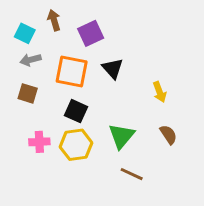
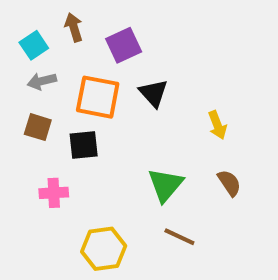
cyan square: (25, 33) -> (34, 45), turned 30
black square: (76, 111) -> (84, 145), moved, turned -30
yellow hexagon: (76, 145) -> (104, 249), moved

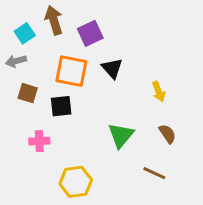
brown arrow: (74, 27) -> (54, 20), size x1.4
gray arrow: (42, 81) -> (16, 61), moved
brown line: (179, 237) -> (154, 173), moved

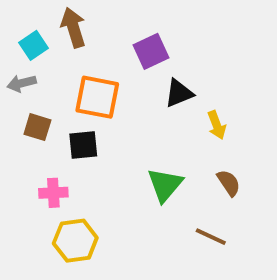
purple square: (90, 33) -> (151, 51), moved
black triangle: (112, 68) -> (179, 93), moved, turned 50
yellow hexagon: (76, 182) -> (75, 241), moved

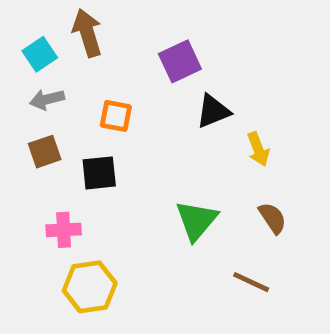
gray arrow: (22, 83) -> (47, 99), moved
orange square: (97, 97) -> (116, 116), size x0.6
brown square: (37, 127) -> (45, 152), turned -36

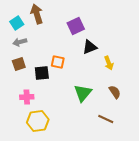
orange square: (116, 116) -> (58, 62), moved

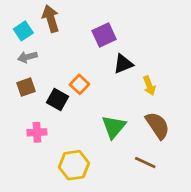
orange square: (58, 62) -> (79, 84), turned 32
black square: (42, 73) -> (58, 99), turned 35
brown semicircle: (115, 92) -> (158, 125), size x1.5
yellow hexagon: (38, 121) -> (74, 165), moved

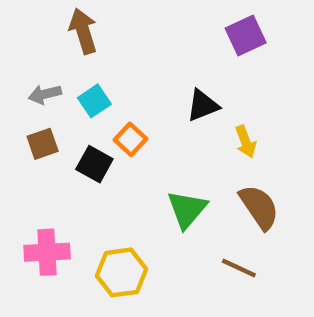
cyan square: (23, 31) -> (94, 101), moved
purple square: (104, 35) -> (246, 36), moved
pink cross: (37, 132) -> (47, 252), moved, size x1.4

